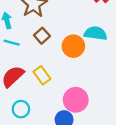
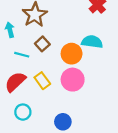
cyan line: (12, 43) -> (22, 55), moved
pink circle: (76, 100) -> (73, 80), moved

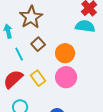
cyan semicircle: (92, 42) -> (85, 26), moved
cyan line: (22, 55) -> (19, 54), turned 48

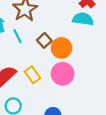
brown square: (38, 44) -> (44, 40), moved
cyan line: (19, 54) -> (17, 36), moved

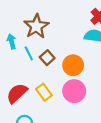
brown square: (44, 40) -> (47, 58), moved

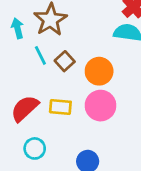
cyan arrow: (12, 41) -> (17, 28), moved
yellow rectangle: (44, 92) -> (60, 107), turned -49

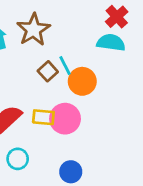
cyan line: (40, 55) -> (65, 66), moved
pink circle: (100, 106) -> (65, 119), moved

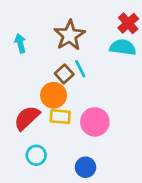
brown star: (33, 30) -> (70, 35), moved
orange circle: (82, 81) -> (54, 95), moved
pink circle: (65, 119) -> (95, 122), moved

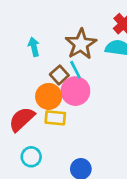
brown star: (70, 35) -> (81, 44), moved
cyan arrow: (20, 43) -> (34, 47), moved
pink circle: (95, 122) -> (75, 91), moved

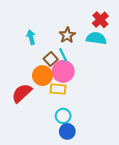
brown star: (81, 44) -> (67, 35), size x0.7
yellow rectangle: (55, 118) -> (58, 89), moved
cyan circle: (31, 157) -> (63, 116), moved

